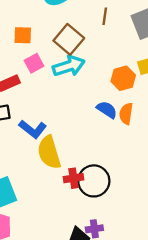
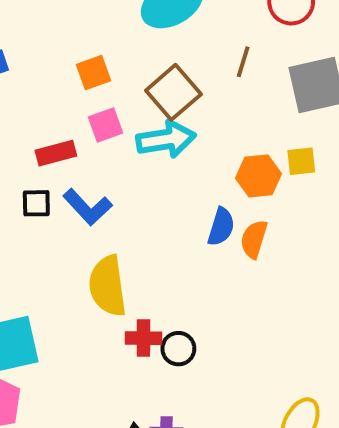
orange square: (23, 35) -> (94, 73), turned -30
blue semicircle: (107, 110) -> (221, 227), turned 65
blue L-shape: (33, 129) -> (88, 207), moved
black circle: (94, 181) -> (178, 349), size x0.6

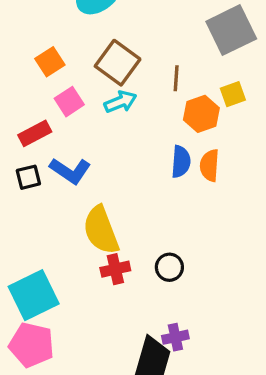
brown line: (243, 62) -> (176, 78), moved
cyan arrow: (166, 139) -> (120, 102), size x0.7
red cross: (143, 338) -> (115, 269), moved

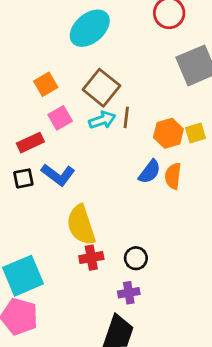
brown line: (176, 78) -> (126, 117), moved
yellow square: (233, 94) -> (195, 133), moved
blue semicircle: (181, 162) -> (150, 172), turned 30
purple cross: (175, 337) -> (129, 293), moved

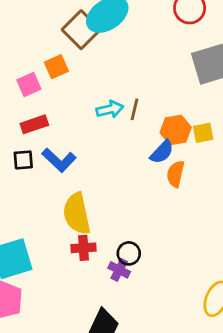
brown square: (101, 88) -> (81, 30), moved
pink square: (60, 118) -> (29, 84), moved
blue semicircle: (150, 172) -> (162, 152), moved
purple cross: (129, 293) -> (119, 270), moved, turned 30

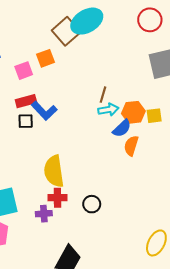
cyan arrow: (110, 109) -> (108, 110), moved
black square: (23, 160) -> (26, 121), moved
blue L-shape: (59, 160) -> (44, 111), moved
purple cross: (119, 270) -> (44, 214), moved, turned -35

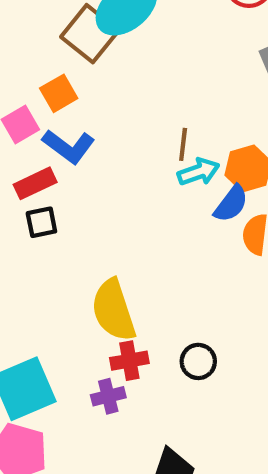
blue L-shape: (44, 111) -> (69, 146), moved

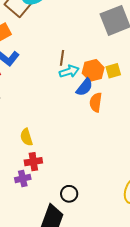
yellow semicircle: (114, 310) -> (26, 137), size x0.6
black circle: (198, 361) -> (69, 194), moved

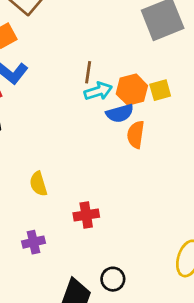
blue semicircle: (84, 87) -> (120, 113), turned 36
red cross: (33, 162) -> (86, 215), moved
black circle: (69, 194) -> (113, 279), moved

